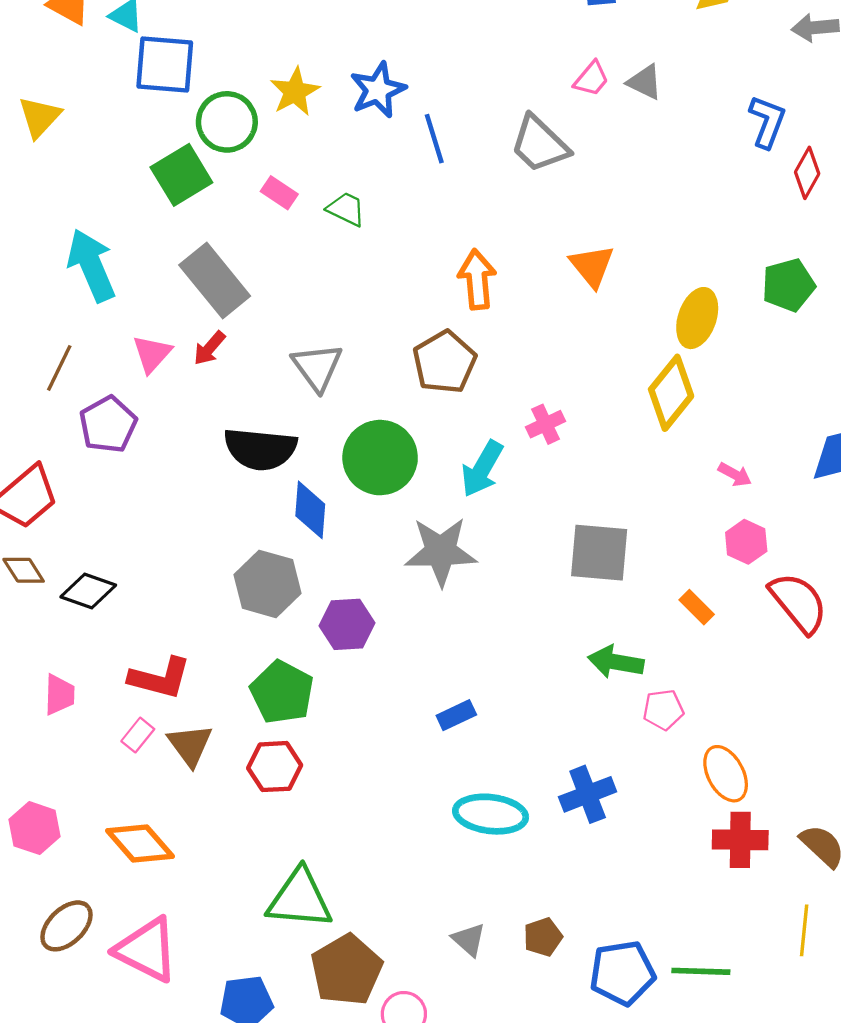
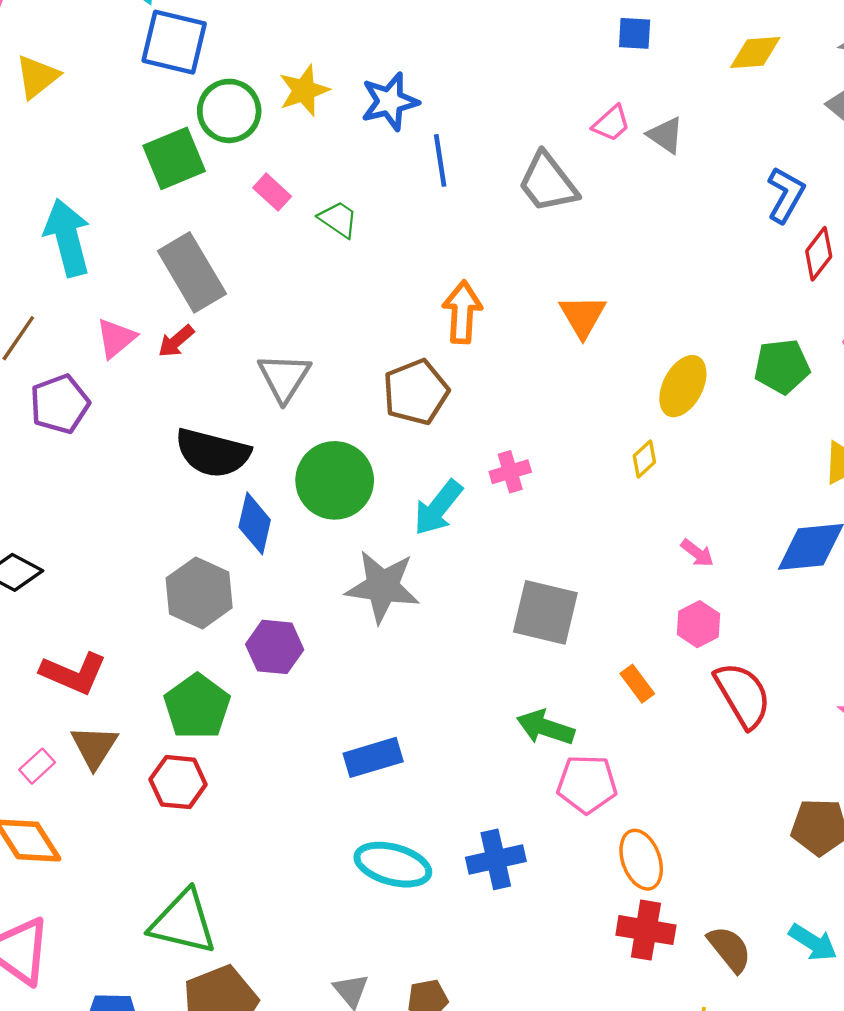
yellow diamond: (671, 393) -> (644, 459), size x0.5
pink pentagon: (663, 710) -> (587, 784), size x1.4
blue rectangle: (456, 715) -> (373, 757), size x1.4
pink rectangle: (138, 735) -> (37, 766), moved

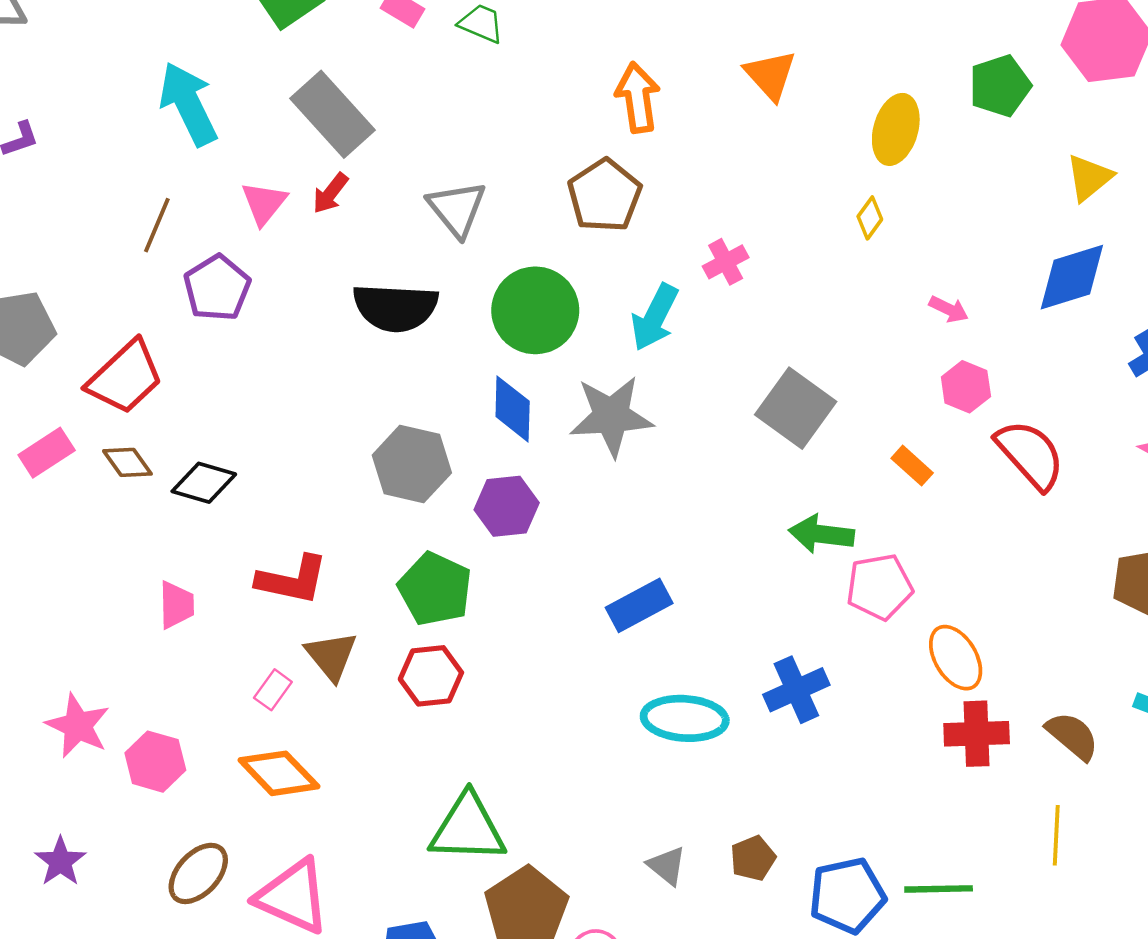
blue diamond: (255, 523) -> (513, 409), moved
gray square: (545, 612) -> (796, 408), turned 34

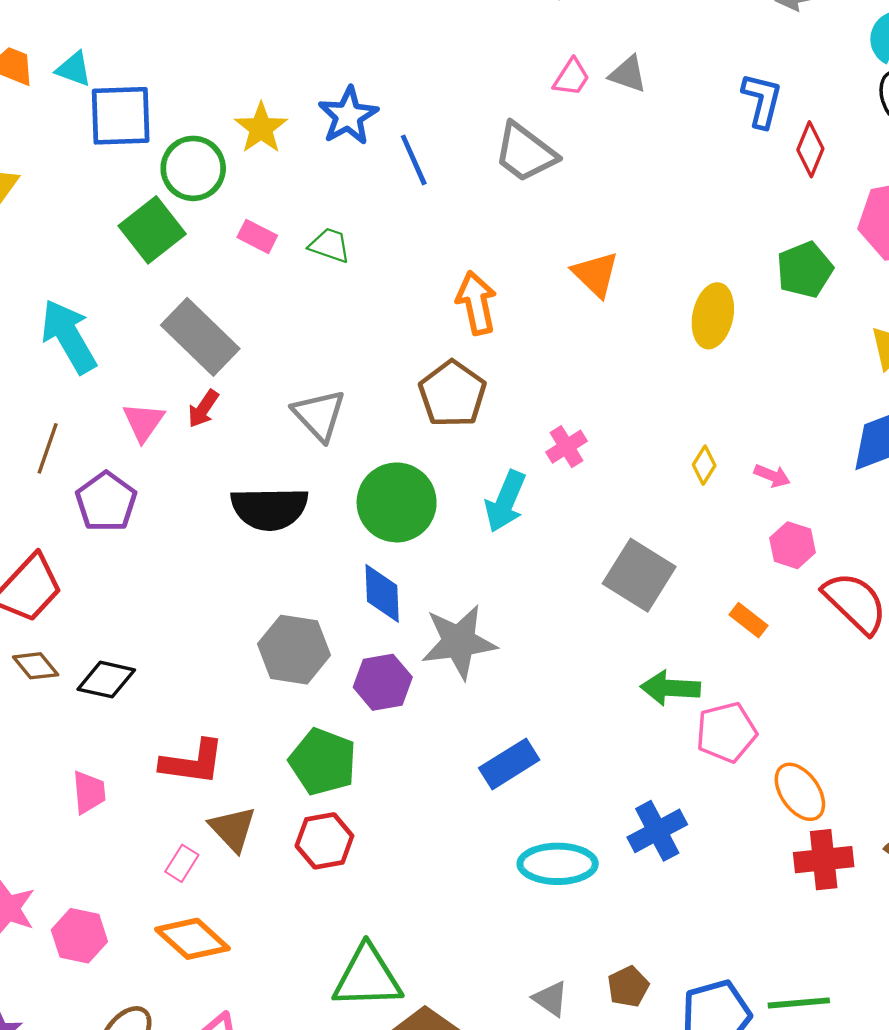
yellow diamond: (870, 218) -> (704, 465), moved
gray star: (611, 416) -> (459, 642), moved

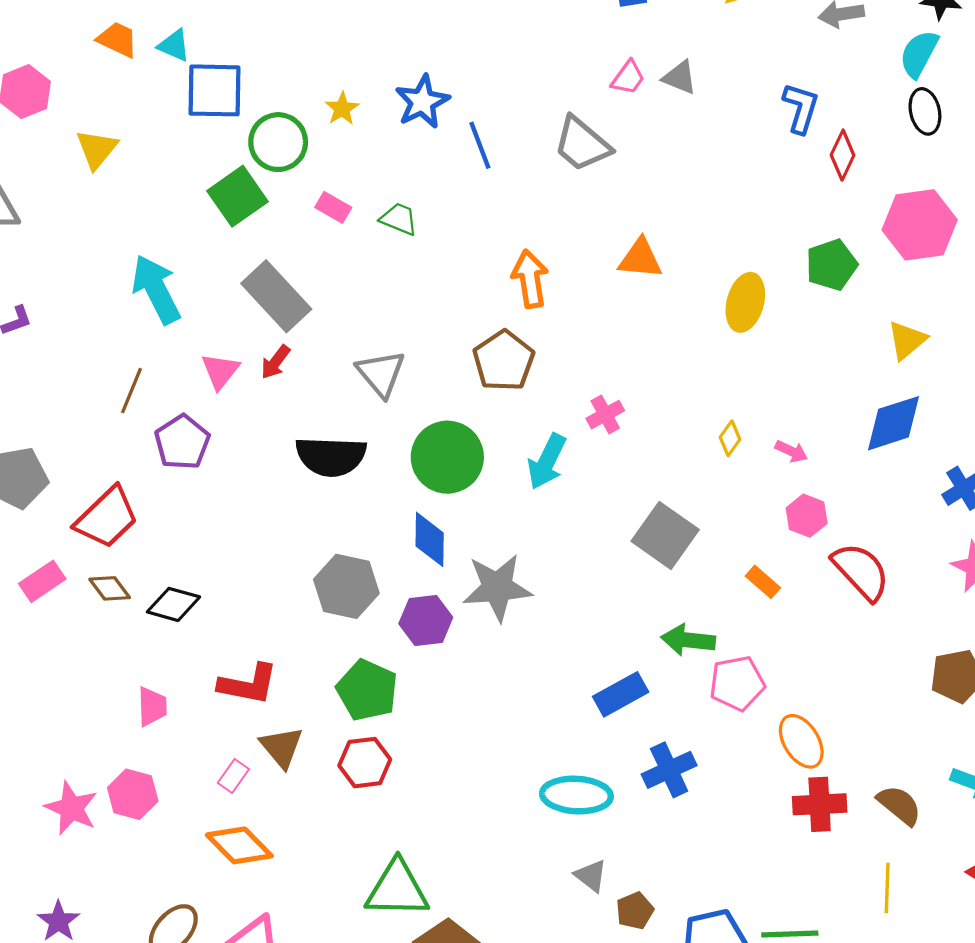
yellow star: (261, 128) -> (342, 109), size x0.7
orange triangle: (596, 274) -> (640, 259), turned -42
blue rectangle: (509, 764) -> (621, 694), moved
pink hexagon: (79, 936) -> (133, 794), moved
gray triangle: (550, 999) -> (591, 876), moved

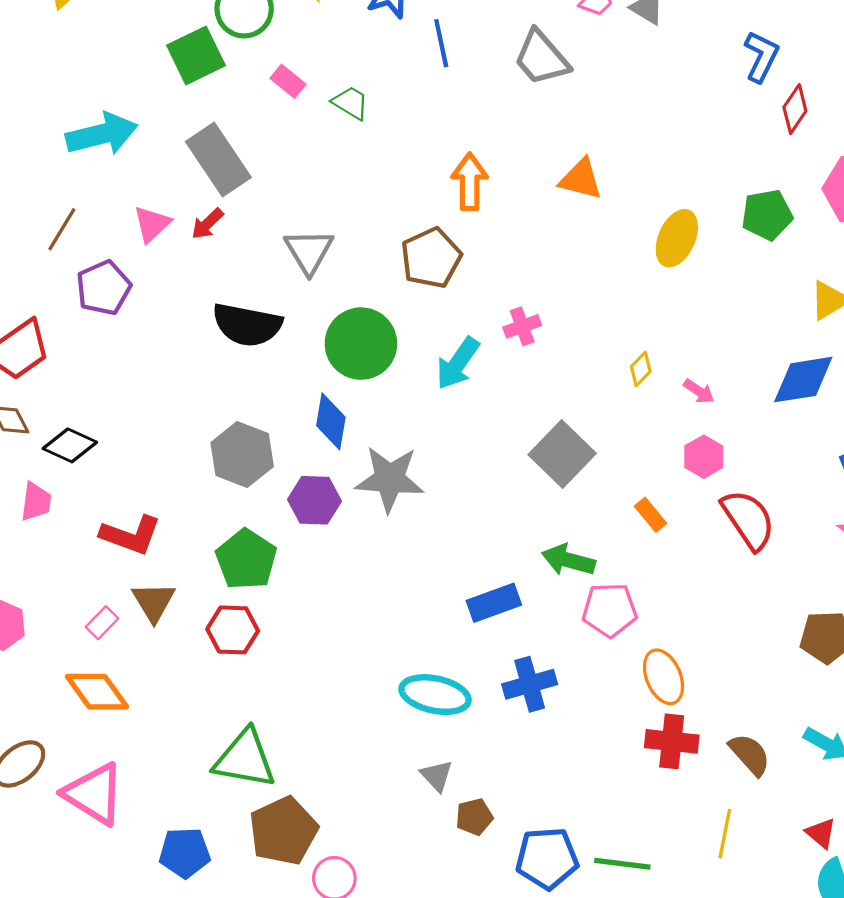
cyan arrow: (156, 289) -> (102, 134), turned 94
pink trapezoid: (152, 706) -> (36, 502), moved

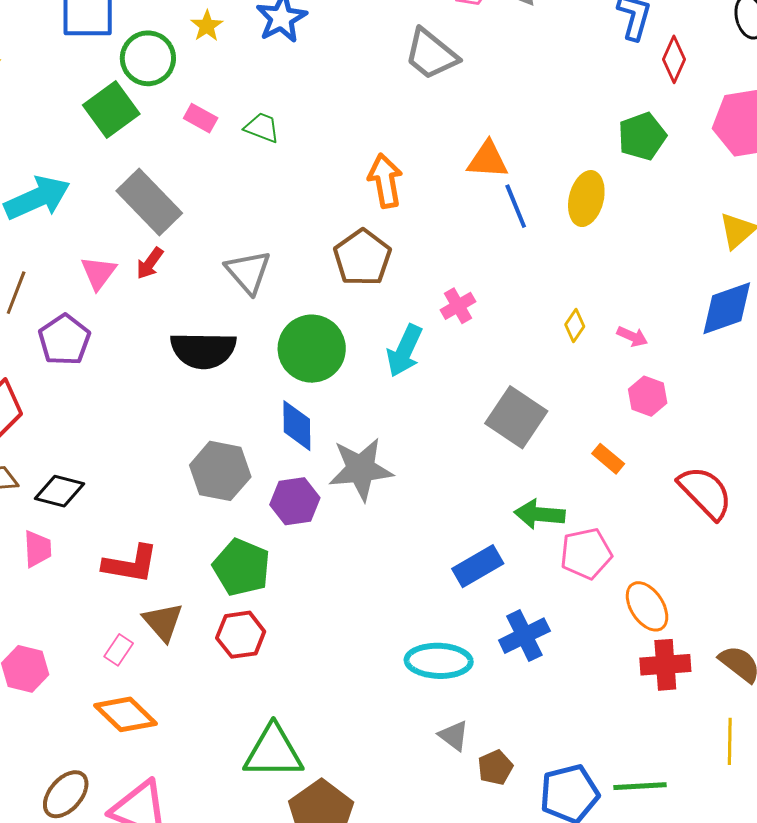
blue line: (441, 43) -> (516, 206), moved
green pentagon: (767, 215) -> (642, 136), moved
red semicircle: (748, 520) -> (705, 493), moved

